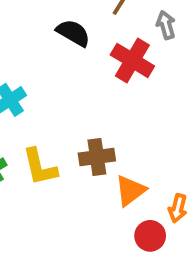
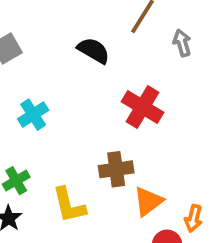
red cross: (132, 60) -> (143, 107), moved
yellow L-shape: (40, 167) -> (69, 205), moved

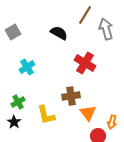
gray arrow: (182, 43) -> (106, 29), size x1.5
orange triangle: (148, 201) -> (88, 113), turned -30

